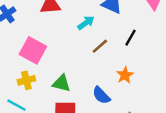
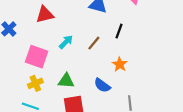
cyan arrow: (86, 23) -> (66, 42), moved

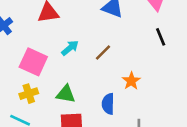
black line: (119, 31) -> (161, 37), moved, turned -48
blue semicircle: (102, 85) -> (108, 104), turned 49

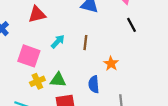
brown line: (103, 53) -> (85, 43), turned -32
yellow cross: (29, 94) -> (37, 81), moved

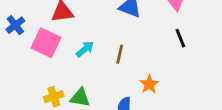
pink square: (29, 56) -> (46, 43), moved

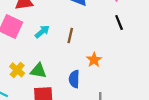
yellow cross: (54, 97) -> (17, 70), turned -32

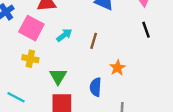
yellow cross: (17, 70) -> (30, 59), moved, turned -32
green triangle: (38, 71) -> (58, 76), turned 48

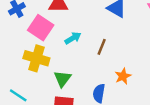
yellow cross: (30, 59) -> (36, 58), size x1.5

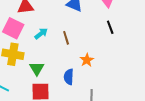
brown line: (102, 47) -> (66, 38), turned -32

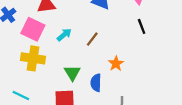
brown line: (66, 38) -> (92, 39), turned 56
green triangle: (37, 68) -> (72, 73), moved

